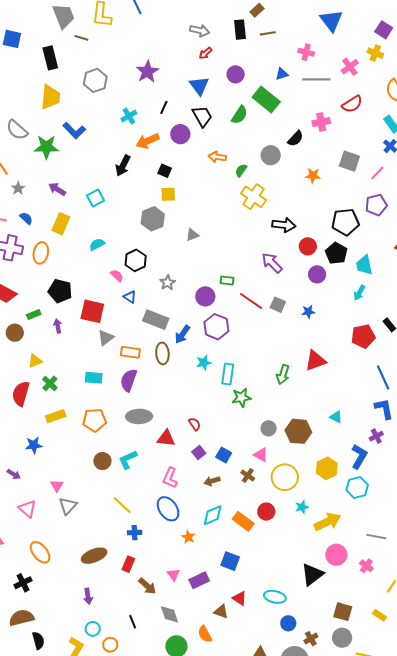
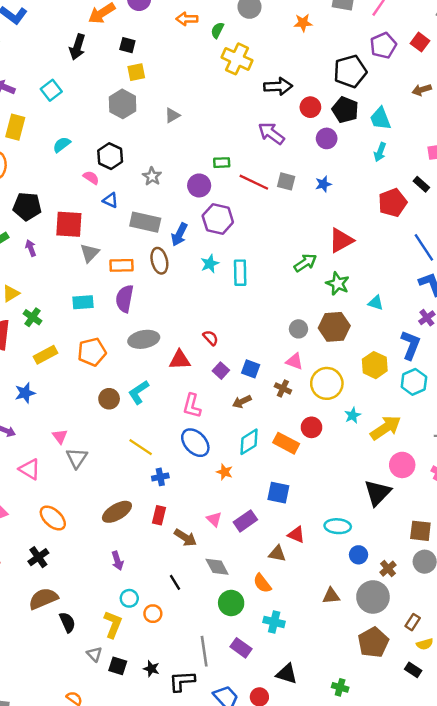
green arrow: (283, 375) -> (305, 263), turned -132
green star: (241, 398) -> (338, 284), moved, turned -30

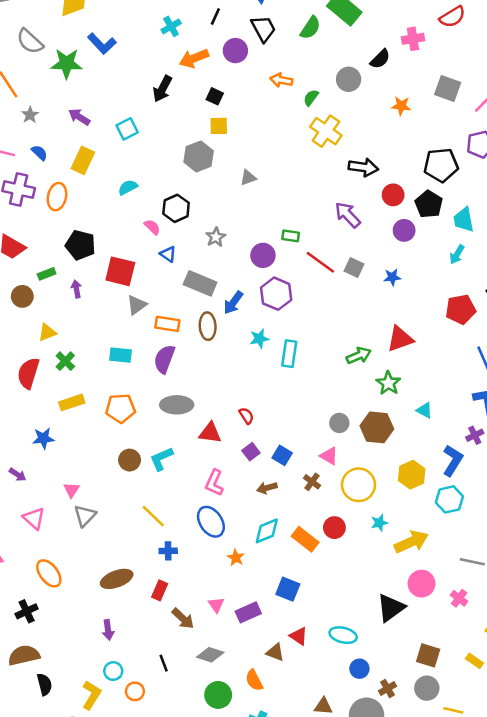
gray diamond: (217, 567) -> (210, 655), turned -55

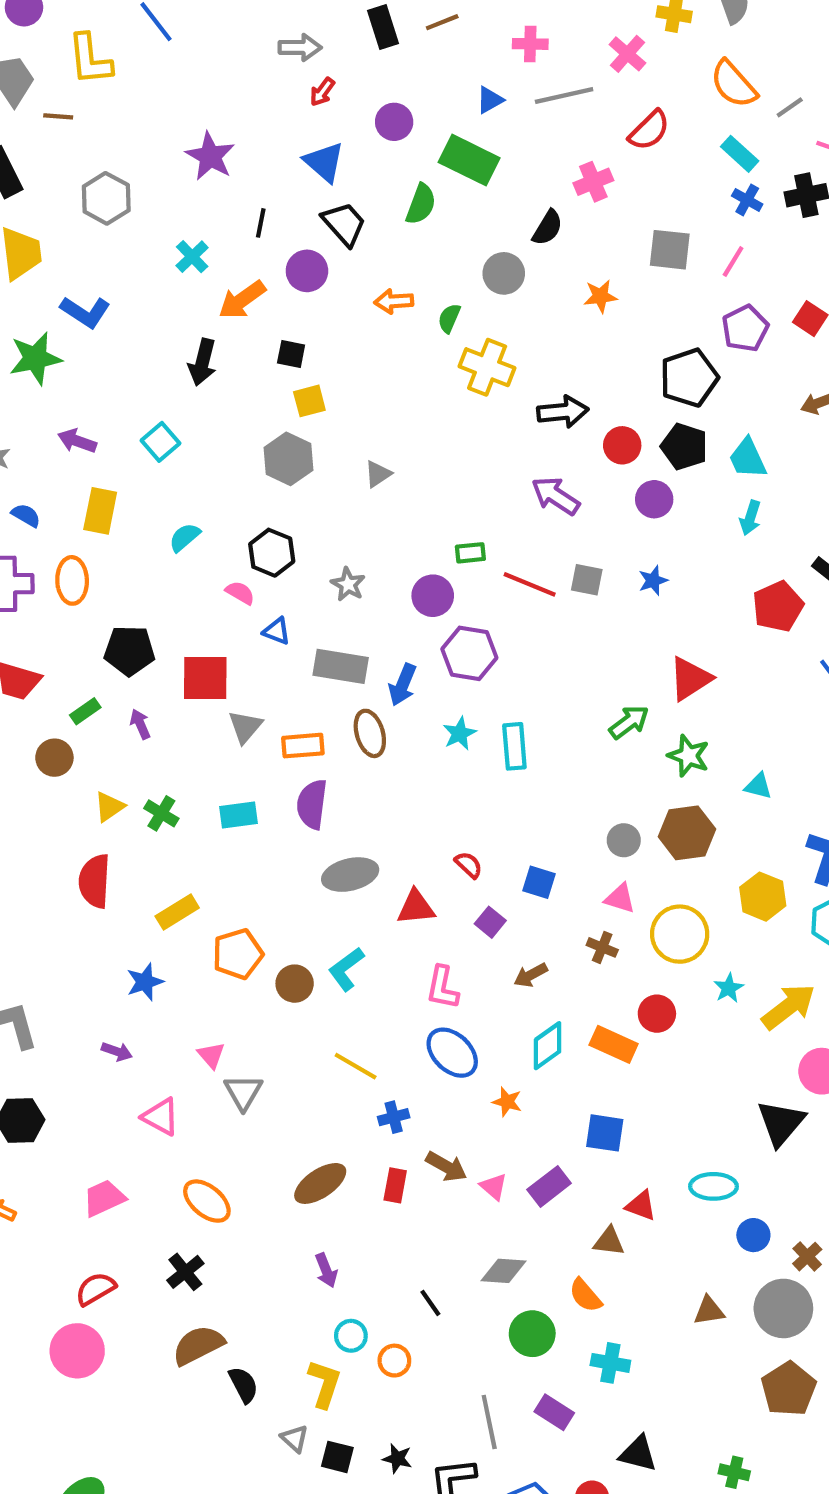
green cross: (65, 361) -> (161, 813), moved
orange pentagon: (120, 408) -> (238, 954), moved
blue square: (282, 455) -> (539, 882), moved
brown arrow: (183, 619) -> (446, 1167), moved

